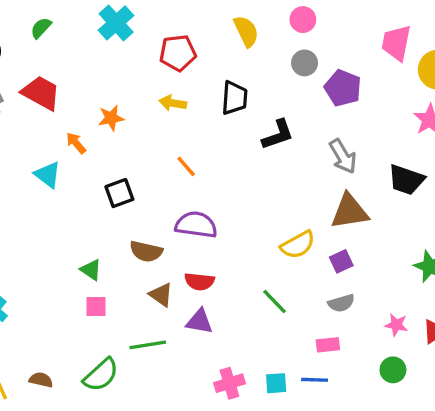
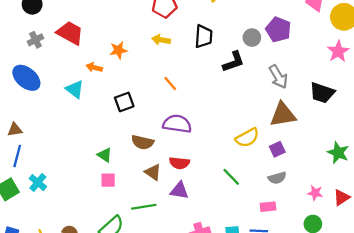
gray circle: (305, 63) -> (252, 38), moved
orange arrow: (76, 143) -> (94, 67), turned -35

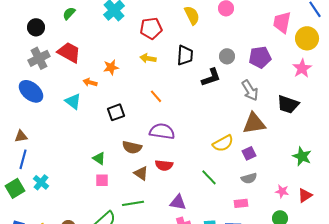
purple pentagon: (278, 29) -> (260, 57), moved, turned -30
gray cross: (36, 40) -> (39, 58), size x1.5
purple triangle: (179, 191) -> (178, 202), moved

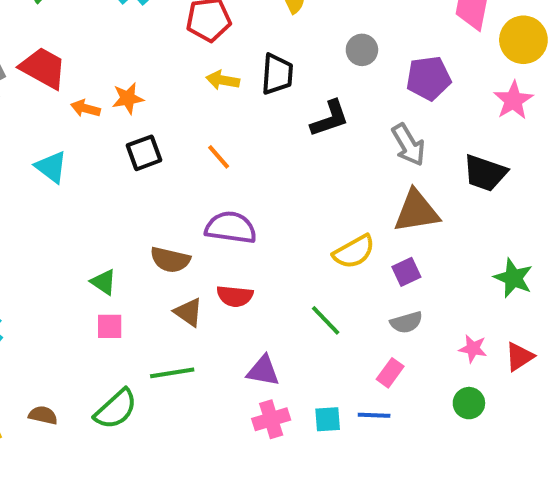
gray circle: (227, 56) -> (362, 50), moved
yellow arrow: (148, 58) -> (223, 80), moved
orange arrow: (90, 82) -> (85, 108), moved
black square: (116, 112) -> (144, 153), moved
pink rectangle: (241, 203) -> (390, 373), turned -48

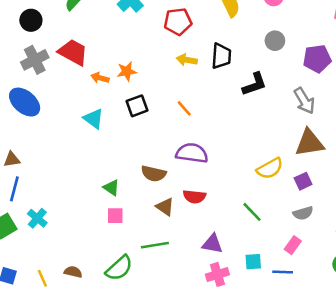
cyan triangle: (51, 167) -> (94, 119), moved
cyan square: (328, 419) -> (253, 262), moved

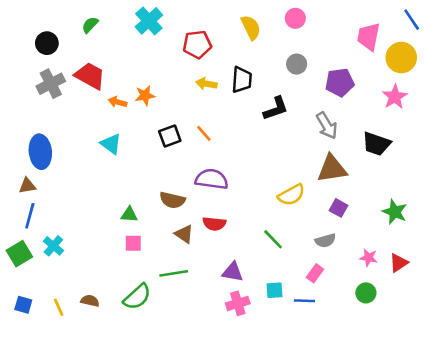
blue ellipse: (25, 102) -> (40, 152), moved, turned 44
black square: (137, 106) -> (170, 136), moved
purple square: (303, 181) -> (338, 208), moved, turned -36
green triangle: (111, 188) -> (129, 214), turned -30

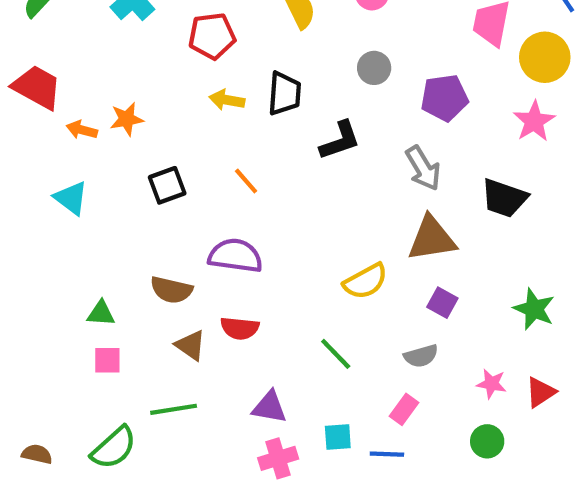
orange line: (204, 133) -> (246, 181), moved

